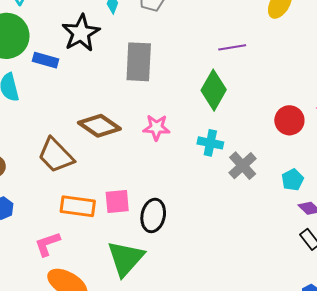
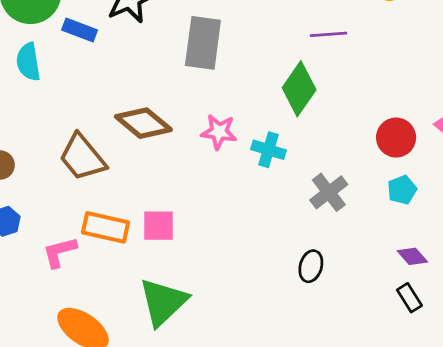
cyan cross: (210, 143) -> (269, 150), moved
cyan pentagon: (293, 180) -> (402, 190), moved
black ellipse: (153, 215) -> (311, 266), moved, size x0.7
pink L-shape: (47, 244) -> (60, 252), moved

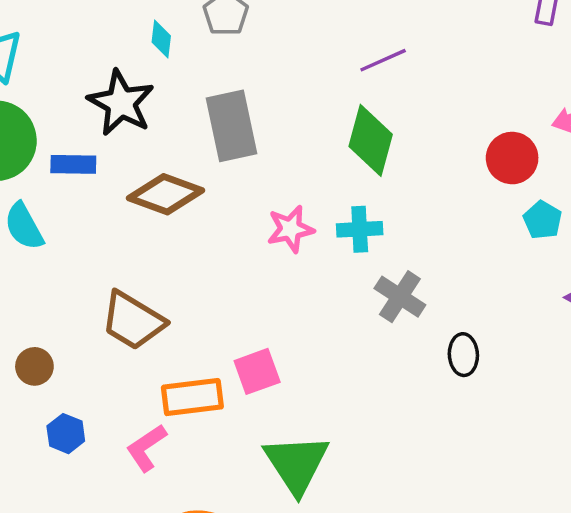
brown diamond: (143, 123) -> (166, 194), moved
gray cross: (329, 192) -> (400, 297), moved

